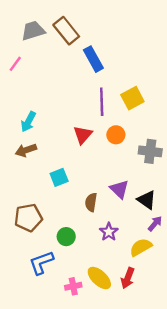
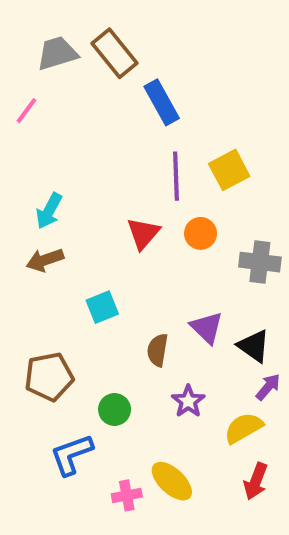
red arrow: (128, 278) -> (256, 481), moved

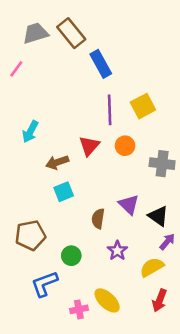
brown arrow: (45, 260) -> (57, 162), moved

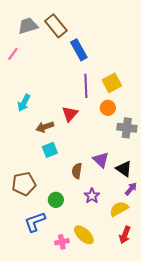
orange circle: (125, 146) -> (108, 108), moved

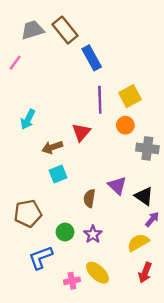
purple star: (92, 196) -> (93, 234), moved

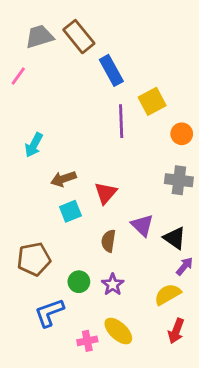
yellow square: (130, 96) -> (152, 101), moved
orange circle: (125, 125) -> (182, 134), moved
red triangle: (81, 132) -> (106, 193), moved

